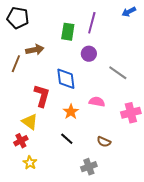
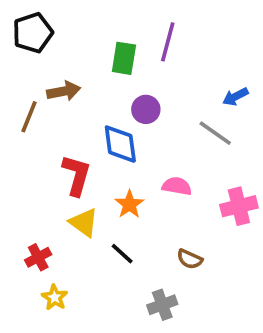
blue arrow: (129, 12) -> (235, 97), moved
black pentagon: (18, 18) -> (33, 33), turned -30
purple circle: (89, 54) -> (146, 109), moved
yellow triangle: (30, 122) -> (84, 223), moved

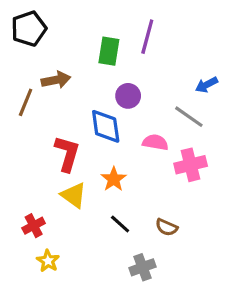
pink semicircle: (177, 186) -> (155, 142), moved
pink cross: (239, 206) -> (191, 165), moved
black line: (122, 254) -> (120, 224), moved

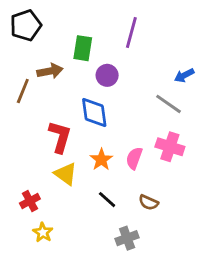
green rectangle: (109, 51) -> (83, 48), moved
purple circle: (128, 96) -> (107, 75), moved
pink semicircle: (155, 142) -> (134, 158), moved, turned -80
pink cross: (191, 165) -> (170, 147), turned 32

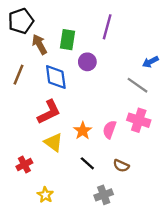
brown arrow: (50, 71) -> (39, 44), moved, turned -108
blue diamond: (94, 112) -> (56, 77), moved
red L-shape: (60, 137) -> (49, 112), turned 48
yellow star: (43, 232) -> (45, 195), moved

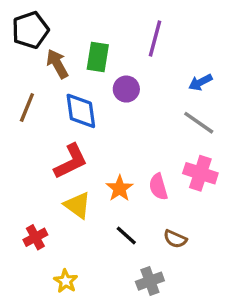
blue arrow: (150, 62) -> (200, 82), moved
pink semicircle: (110, 130) -> (158, 187), turned -36

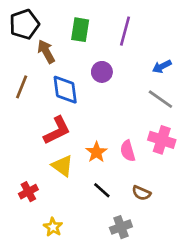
green rectangle: (98, 57) -> (80, 30), moved

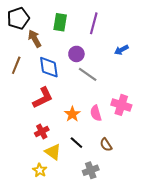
gray line: (160, 99) -> (88, 74), moved
yellow triangle: (62, 166) -> (53, 152), moved
red cross: (28, 192) -> (42, 131), moved
brown semicircle: (141, 193) -> (106, 145), turned 32

